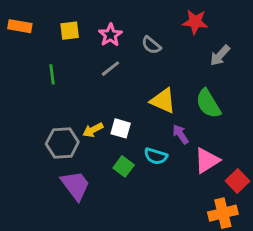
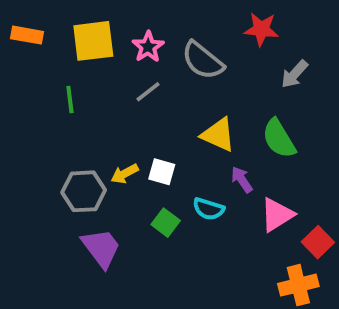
yellow square: (70, 31) -> (93, 41), size x1.6
gray semicircle: (151, 45) -> (203, 60), size x1.6

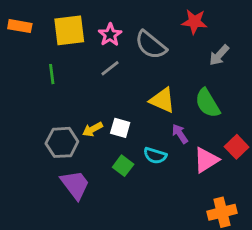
red square: (318, 242) -> (237, 147), moved

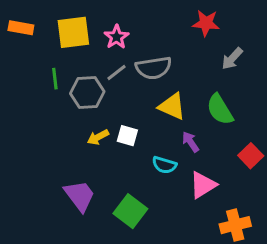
gray semicircle: (151, 45) -> (154, 68), moved, turned -48
gray hexagon: (62, 142) -> (87, 92), moved
pink triangle: (206, 160) -> (203, 185), moved
green square: (123, 166) -> (130, 211), moved, size x1.5

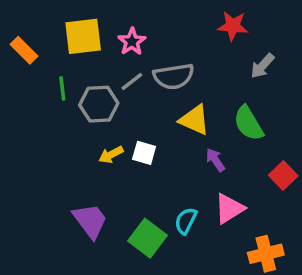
orange rectangle: (21, 28) -> (24, 50), moved, turned 35
cyan semicircle: (164, 165) -> (186, 221), moved, turned 100

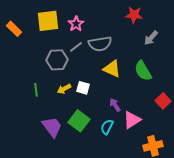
green line: (62, 89) -> (36, 90), moved
purple arrow: (215, 160) -> (115, 105), moved
green square: (148, 238) -> (79, 121), moved

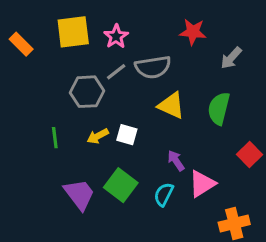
red star: (134, 15) -> (193, 32), moved
green semicircle: (143, 71) -> (219, 109), turned 45

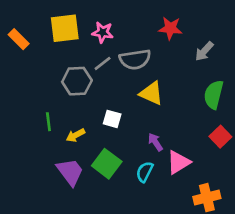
pink star: (116, 36) -> (103, 32), turned -30
green semicircle: (219, 109) -> (214, 95), moved
yellow arrow: (98, 136) -> (76, 135), moved

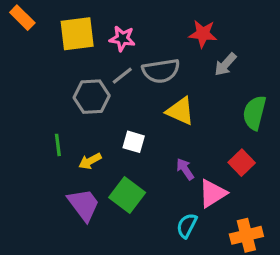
orange rectangle: (19, 39) -> (22, 18), moved
gray arrow: (204, 51) -> (225, 64), moved
red square: (220, 137) -> (242, 163), moved
cyan semicircle: (145, 172) -> (187, 226), moved

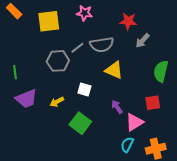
pink star: (122, 39) -> (84, 13), moved
green line: (58, 145) -> (15, 72), moved
red square: (242, 163) -> (153, 103), turned 35
purple trapezoid: (84, 205) -> (26, 99), moved, turned 105
cyan semicircle: (187, 226) -> (127, 145), moved

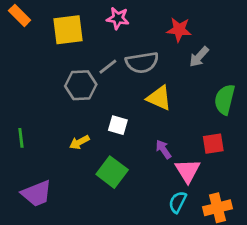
green line: (15, 72) -> (21, 138), moved
purple trapezoid: (26, 99) -> (37, 193), moved
pink triangle: (134, 122) -> (188, 171), turned -30

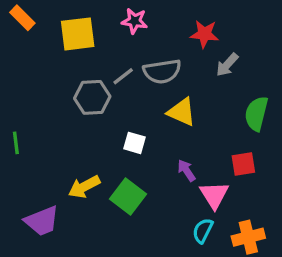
green line: (21, 138) -> (16, 143), moved
yellow arrow: (79, 142) -> (84, 187), moved, size x1.4

